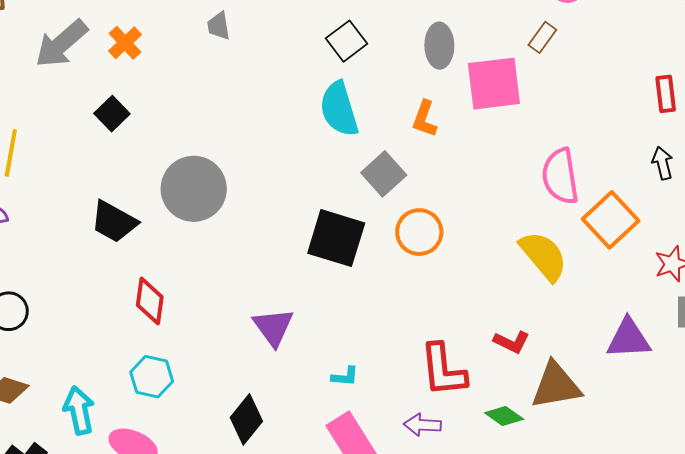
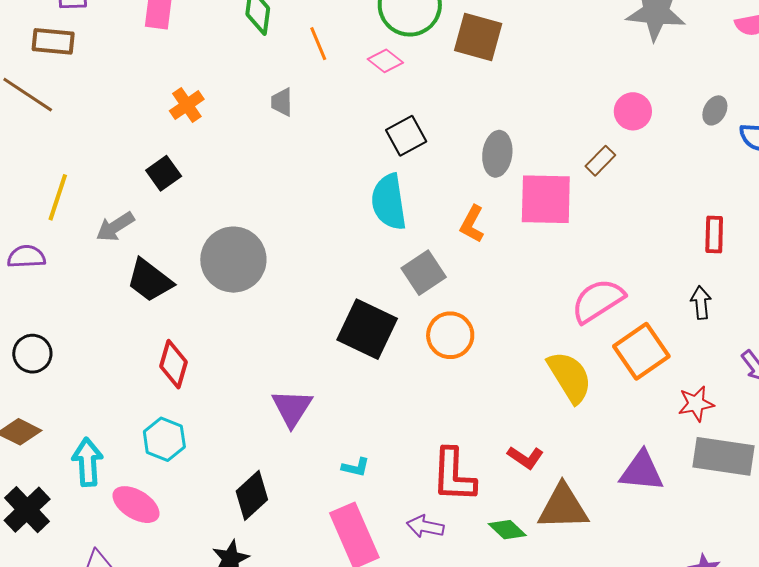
gray arrow: (61, 44) -> (115, 227), moved, size x0.7
pink semicircle: (560, 176) -> (598, 301), turned 58

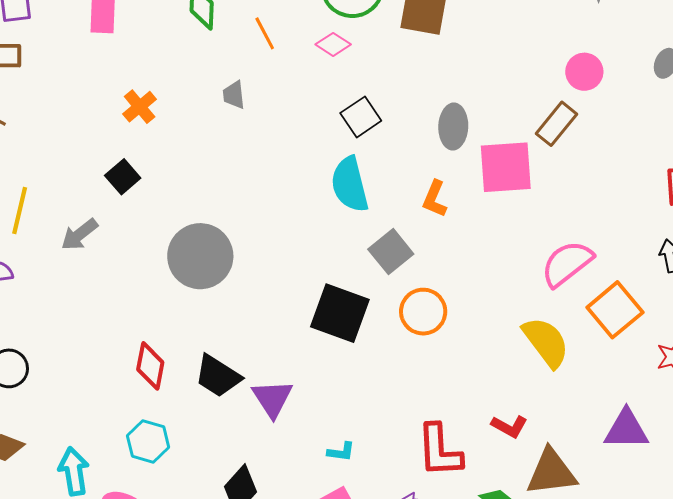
brown rectangle: (600, 161) -> (557, 124), size x1.4
black trapezoid: (150, 280) -> (218, 376), moved

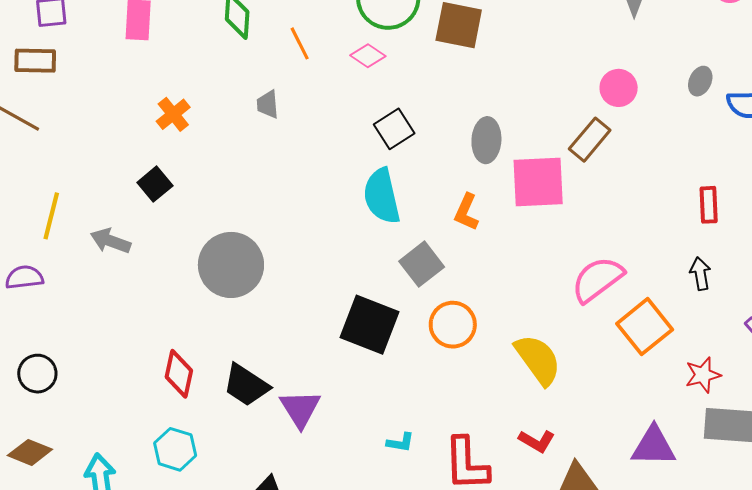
gray arrow: (79, 234) -> (111, 241), turned 57
yellow semicircle: (546, 342) -> (538, 360), moved
cyan L-shape: (341, 452) -> (400, 442), moved

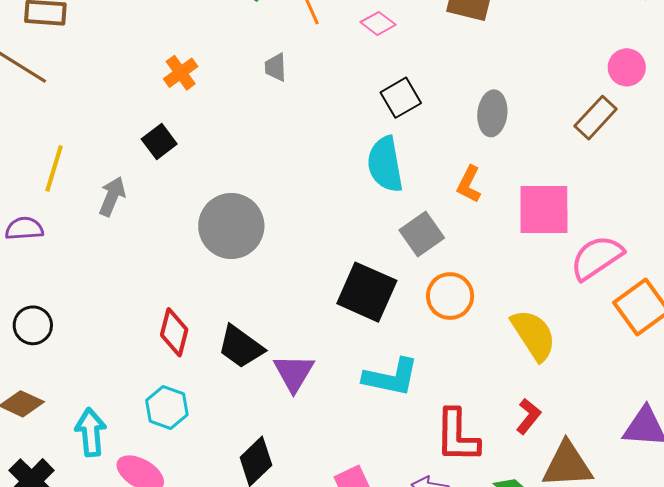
pink square: (538, 182) -> (544, 210), moved
gray arrow: (111, 241) -> (112, 196), turned 90
red L-shape: (537, 441) -> (528, 416), turned -84
cyan L-shape: (400, 442) -> (391, 377), moved, size x2.0

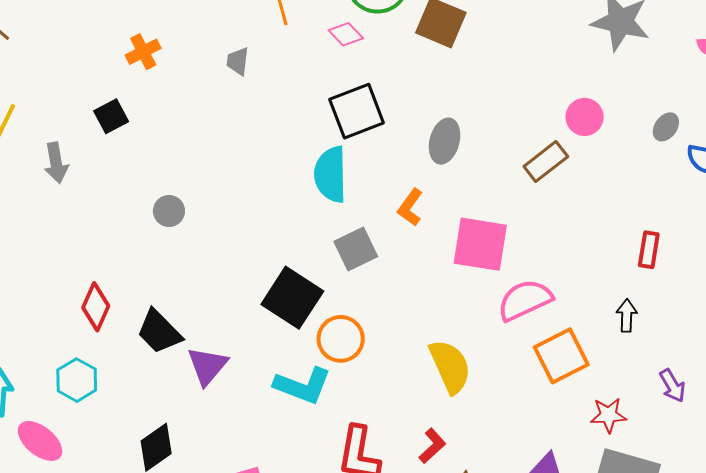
black square: (401, 98) -> (357, 111), size x1.4
gray arrow: (112, 196) -> (56, 163), turned 138
gray circle: (231, 226) -> (169, 211), size x0.5
orange circle: (450, 296) -> (341, 339), moved

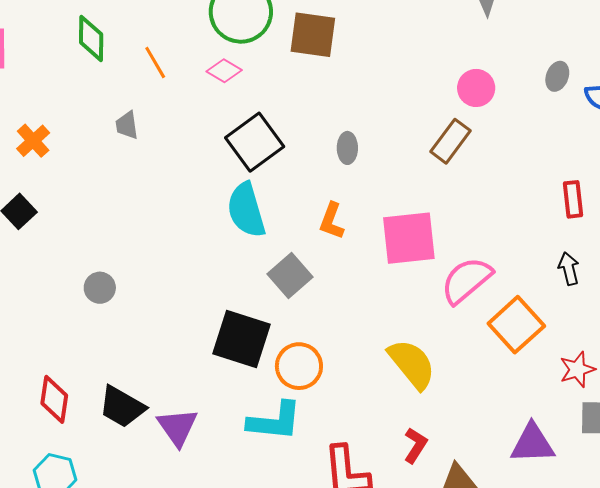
gray ellipse: (445, 141) -> (347, 148), size x0.7

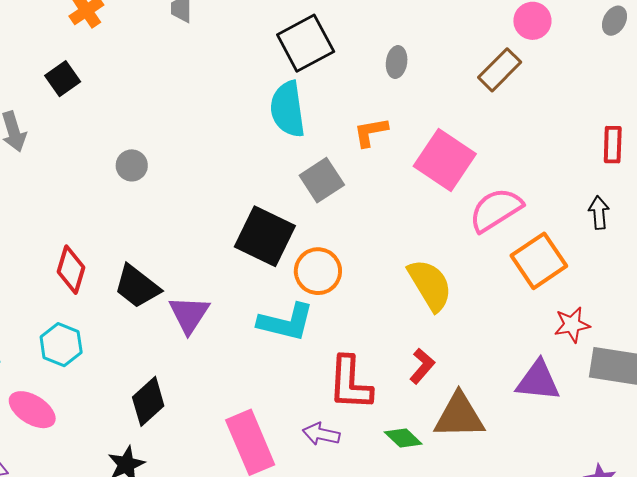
orange L-shape: (332, 221) -> (371, 132), turned 51
pink square: (409, 238) -> (445, 160), turned 32
red star: (577, 369) -> (572, 325), moved

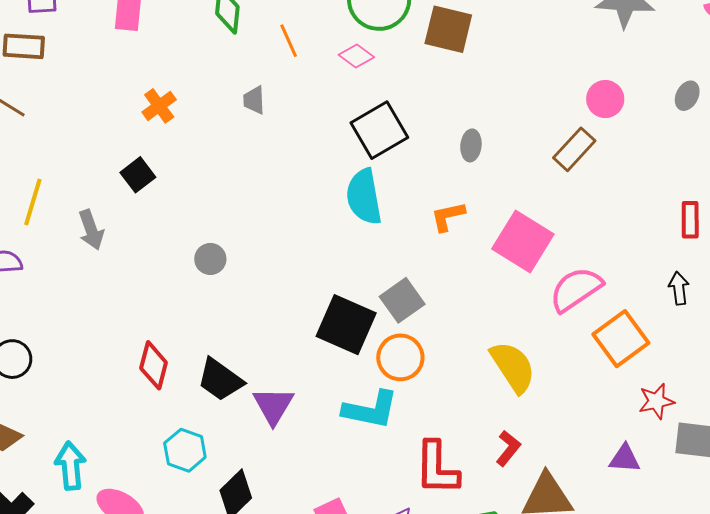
gray square: (322, 180) -> (402, 300), moved
cyan hexagon: (61, 345) -> (185, 450), moved
purple triangle: (538, 381) -> (625, 459), size x0.7

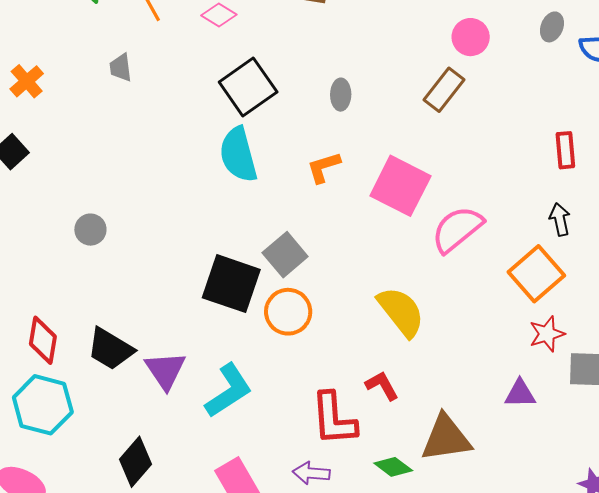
orange square: (621, 339) -> (536, 274), moved
cyan L-shape: (371, 410) -> (228, 391), moved, turned -40
red L-shape: (508, 448) -> (382, 386), moved, turned -63
cyan hexagon: (185, 450) -> (43, 405), moved, size x1.4

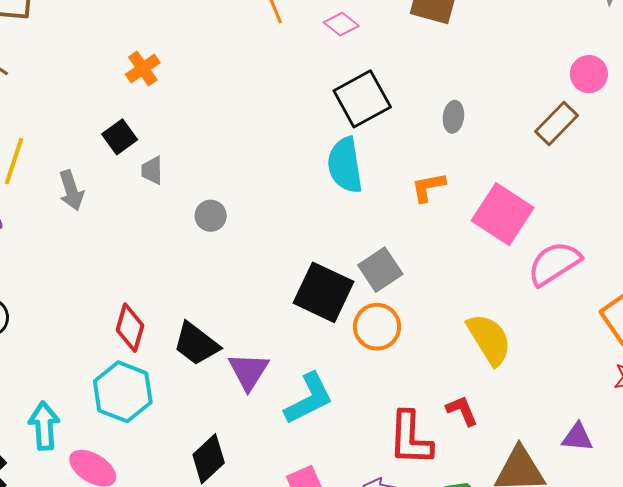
gray trapezoid: (121, 68) -> (152, 170), moved
gray circle: (90, 230) -> (211, 216), moved
purple triangle: (520, 394) -> (577, 437), moved

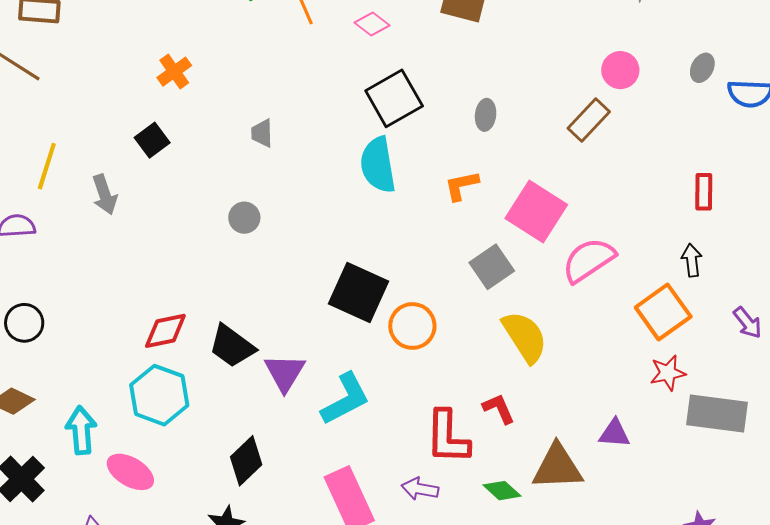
gray trapezoid: (152, 170) -> (262, 133), moved
gray square: (380, 270) -> (492, 267), moved
red diamond: (130, 328) -> (165, 331), turned 63

